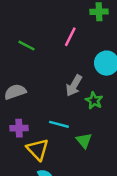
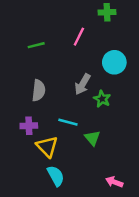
green line: (26, 46) -> (36, 45), turned -42
gray semicircle: (15, 92) -> (39, 90), moved, turned 115

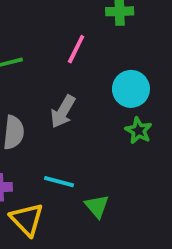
gray arrow: (83, 84) -> (63, 112), moved
green star: (102, 99) -> (139, 131), moved

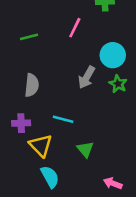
gray arrow: (63, 112) -> (87, 77), moved
green triangle: (97, 206) -> (85, 149), moved

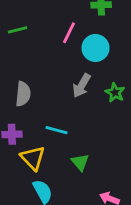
green line: (29, 37) -> (17, 30), moved
cyan circle: (113, 55) -> (95, 48), moved

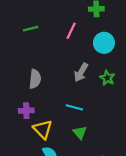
cyan circle: (95, 48) -> (104, 43), moved
cyan line: (56, 130) -> (74, 107), moved

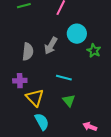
cyan circle: (104, 43) -> (77, 34), moved
gray arrow: (81, 72) -> (51, 46), moved

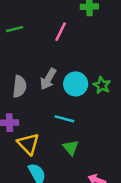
cyan circle: (77, 34) -> (76, 84), moved

